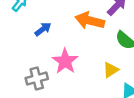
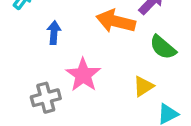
blue arrow: (43, 29) -> (54, 33), turned -49

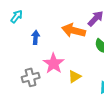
yellow triangle: (143, 86) -> (75, 76), moved

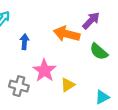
gray cross: (31, 77) -> (19, 86), turned 30

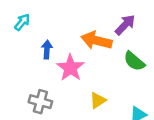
pink star: (44, 71) -> (70, 68), moved

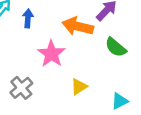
blue arrow: (47, 50) -> (28, 18), moved
gray cross: (40, 102) -> (21, 88), turned 35

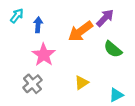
orange arrow: (78, 26) -> (80, 31), turned -50
pink star: (51, 54) -> (44, 55), moved

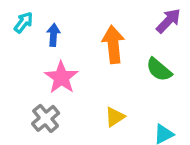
purple arrow: (105, 18) -> (168, 21), moved
orange arrow: (80, 31) -> (113, 44), turned 120

